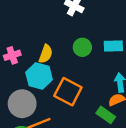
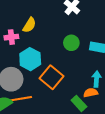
yellow semicircle: (46, 54) -> (29, 25), moved

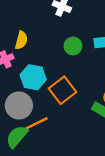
orange square: (51, 77) -> (62, 90), turned 30

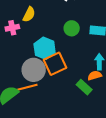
cyan hexagon: (33, 77) -> (45, 48), moved
gray circle: (19, 106) -> (34, 70), moved

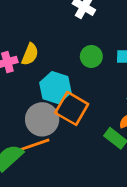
yellow semicircle: (29, 14) -> (30, 54), moved
orange square: (55, 64) -> (72, 108), turned -30

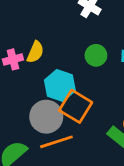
orange line: (33, 145) -> (56, 142), moved

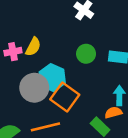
gray circle: (46, 117) -> (34, 88), moved

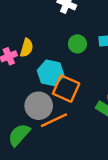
gray circle: (34, 88) -> (39, 106), moved

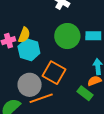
green circle: (77, 44) -> (67, 36), size x1.6
cyan hexagon: (51, 73) -> (29, 50), moved

